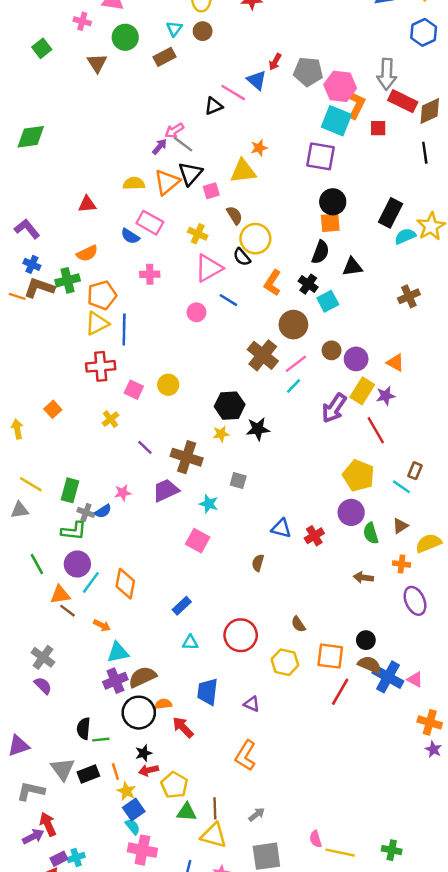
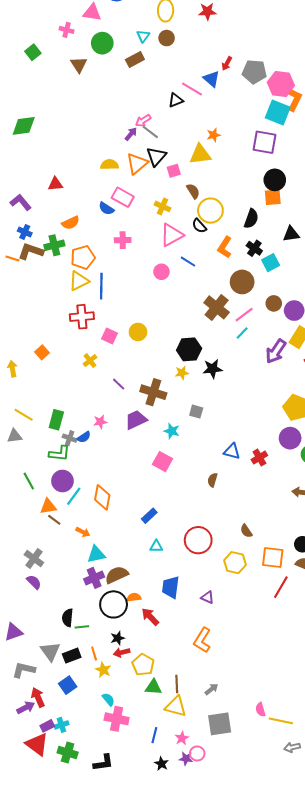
red triangle: (87, 204) -> (55, 184), moved
black semicircle: (320, 252) -> (251, 219), moved
blue square: (134, 810) -> (68, 685), moved

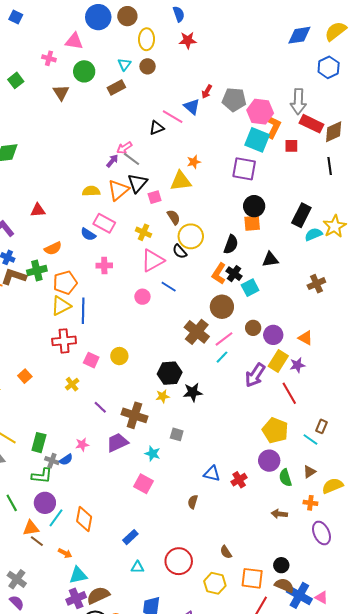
orange L-shape: (225, 247) -> (219, 274), moved

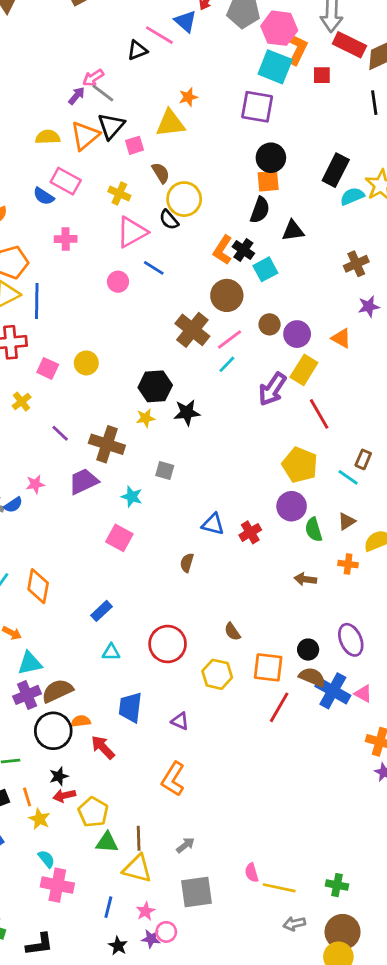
black semicircle: (231, 244) -> (260, 210), moved
purple star: (297, 365) -> (369, 306), moved
purple ellipse: (321, 533) -> (351, 640), moved

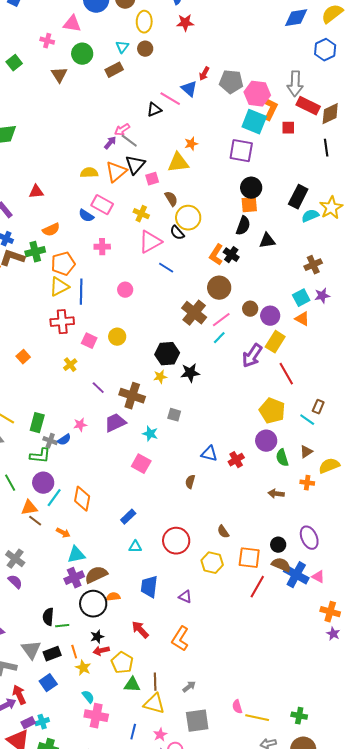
cyan square: (265, 269) -> (301, 298), moved
pink circle: (118, 282) -> (125, 290), moved
red arrow: (103, 747) -> (140, 630), moved

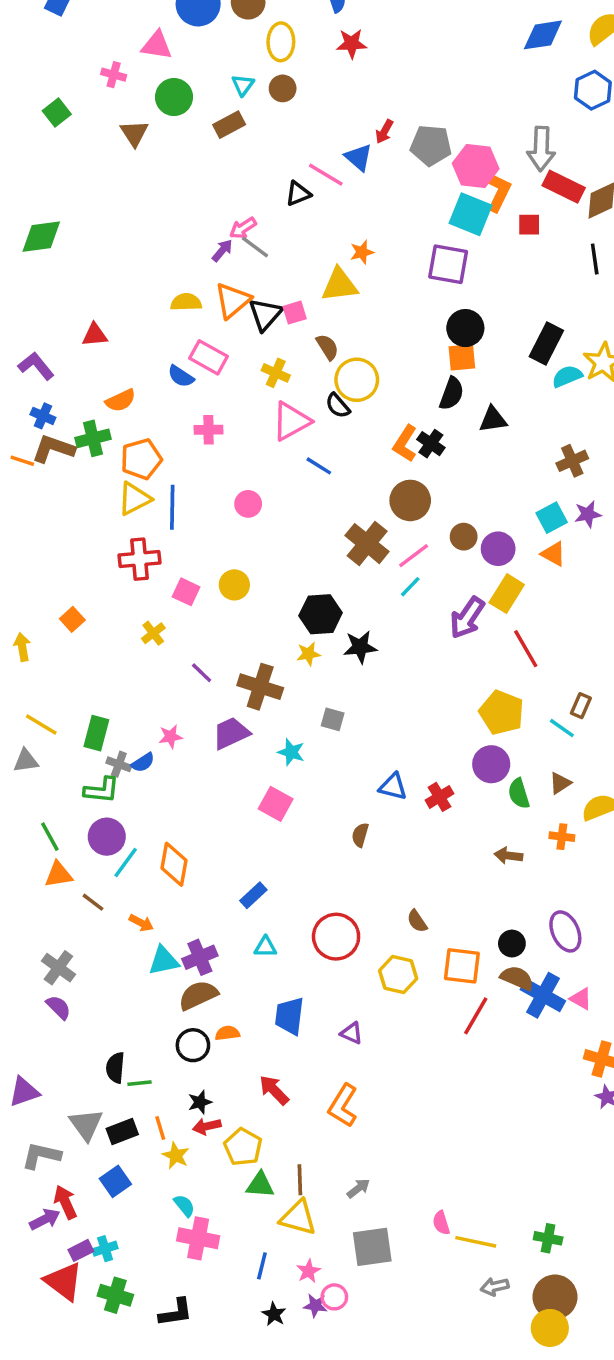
black triangle: (135, 165) -> (265, 314), moved
orange triangle: (29, 508) -> (58, 875), moved
purple cross: (74, 578) -> (200, 957), moved
black circle: (93, 604) -> (193, 1045), size x0.7

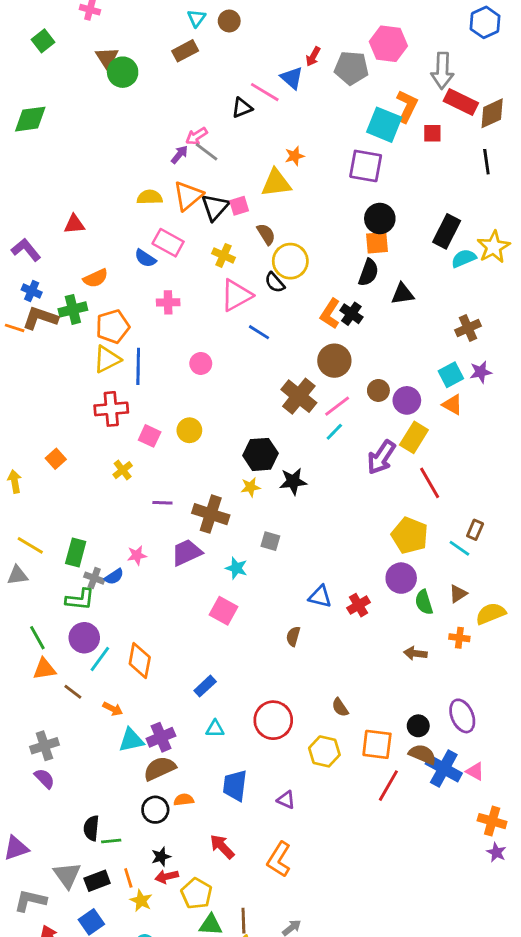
green circle: (174, 97) -> (123, 72), moved
pink hexagon: (476, 166) -> (388, 44), moved
green diamond: (41, 237) -> (30, 119), moved
purple line: (202, 673) -> (162, 503), turned -42
gray cross: (58, 968) -> (44, 746), turned 36

